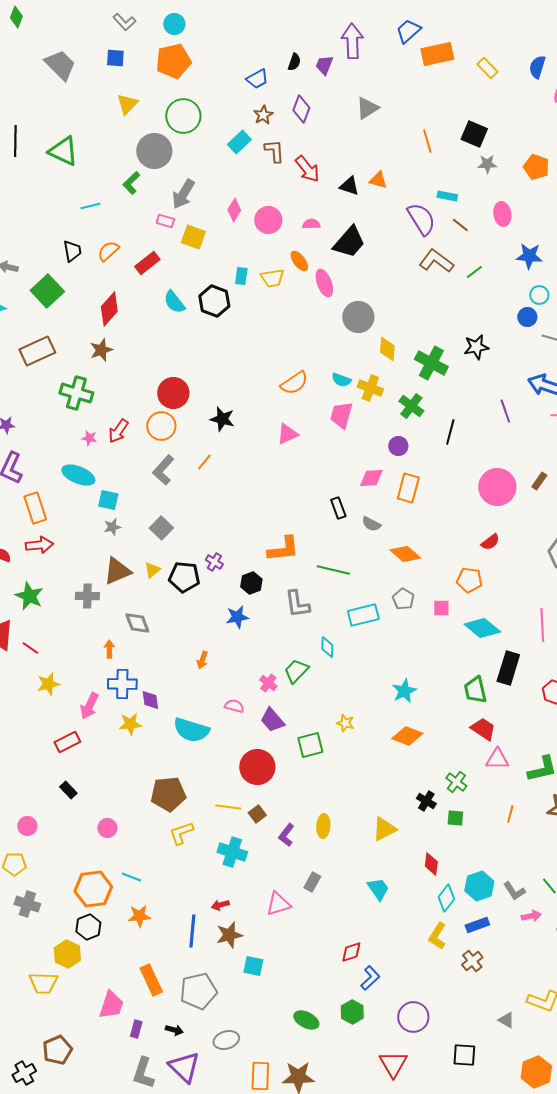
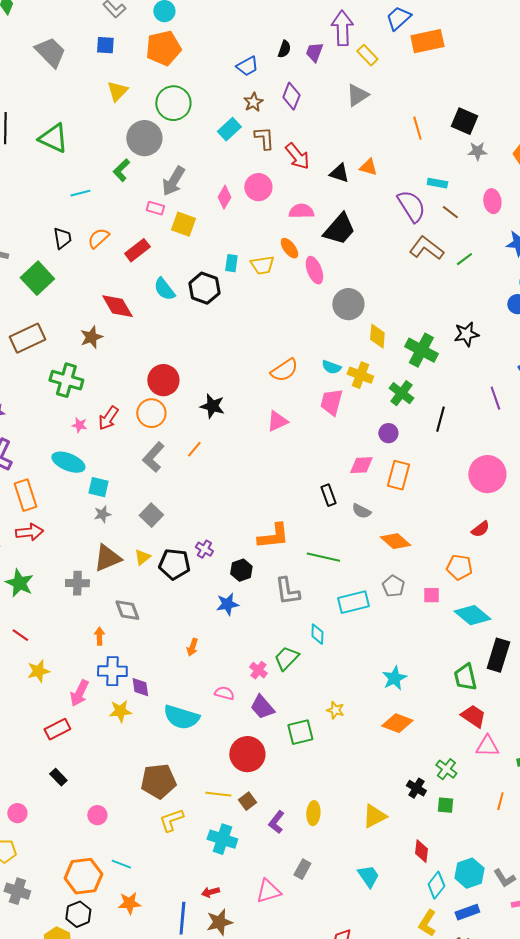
yellow rectangle: (487, 68) -> (367, 55), moved
pink circle: (268, 220) -> (258, 187), moved
pink semicircle: (311, 224) -> (301, 211), size x1.4
red diamond: (109, 309) -> (117, 306), moved, turned -72

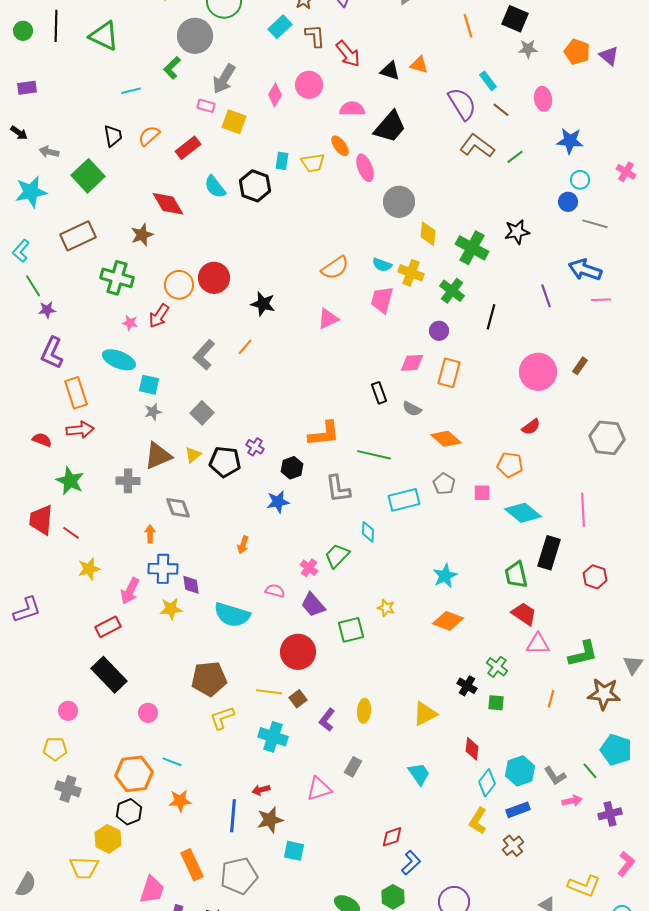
cyan rectangle: (437, 183) -> (488, 81), turned 42
orange circle: (151, 413) -> (179, 285), moved
black rectangle: (58, 777) -> (109, 675), size x2.0

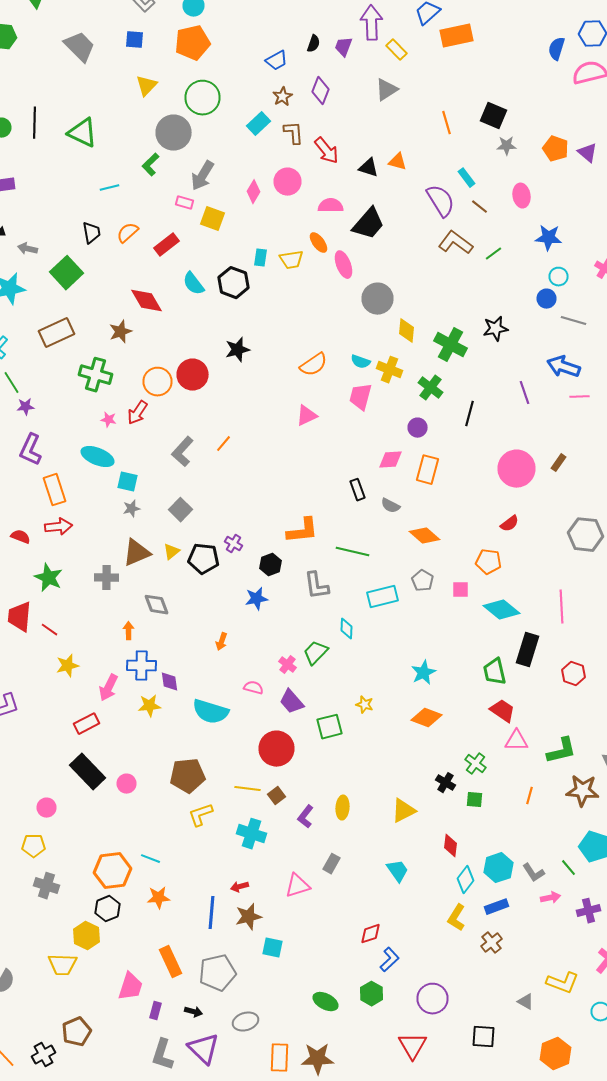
black star: (263, 304) -> (238, 350), moved, turned -30
pink circle: (148, 713) -> (126, 784), moved

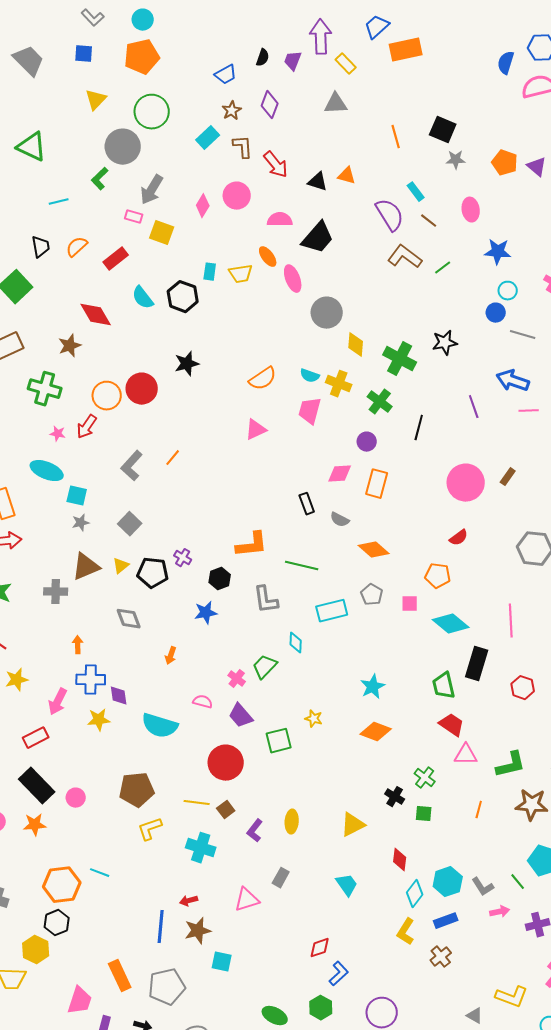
gray triangle: (386, 90) -> (336, 104), turned 30
gray diamond: (156, 605) -> (129, 619), moved
orange star: (158, 898) -> (35, 825), moved

